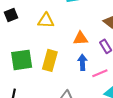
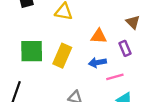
blue arrow: (82, 62) -> (97, 63), turned -105

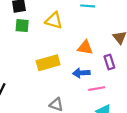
green square: (32, 51) -> (22, 26), moved, size x0.6
yellow rectangle: (62, 56) -> (48, 63), turned 45

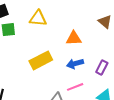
purple rectangle: (109, 62) -> (102, 67), moved, turned 56
pink line: (97, 89) -> (75, 87), moved

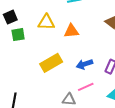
orange triangle: (74, 38) -> (71, 31), moved

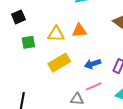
yellow triangle: (46, 22) -> (56, 34), moved
green square: (18, 35) -> (28, 42), moved

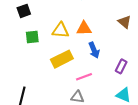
blue arrow: (93, 64) -> (94, 50), moved, turned -98
pink line: (94, 86) -> (84, 77), moved

